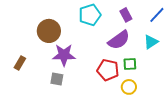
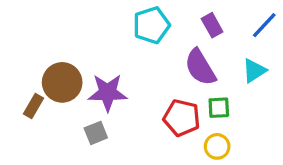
brown circle: (49, 31) -> (62, 82), moved
purple semicircle: (119, 40) -> (200, 67), turned 95
gray square: (57, 79) -> (96, 133), turned -32

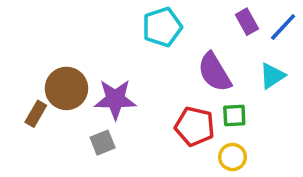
purple rectangle: (212, 25) -> (247, 22), moved

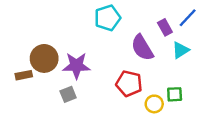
purple rectangle: (247, 22) -> (165, 27), moved
brown rectangle: (36, 114) -> (24, 75), turned 49
green square: (234, 115) -> (175, 94), moved

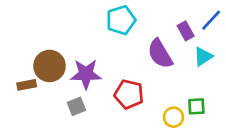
red pentagon: (129, 84) -> (129, 94), moved

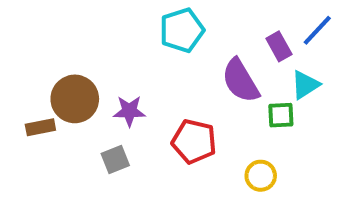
purple star: (86, 74) -> (129, 111), size x0.7
green square: (196, 106) -> (281, 115), moved

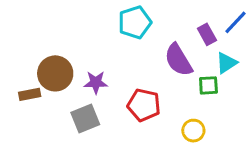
gray square: (115, 160) -> (85, 119), size x1.4

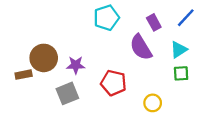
purple rectangle: (207, 34) -> (154, 22), moved
green square: (208, 85) -> (181, 73), moved

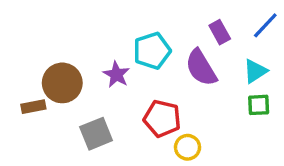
cyan pentagon: (106, 18) -> (152, 51), moved
purple star: (76, 65) -> (116, 74), moved, turned 30
yellow circle: (153, 103) -> (188, 147), moved

